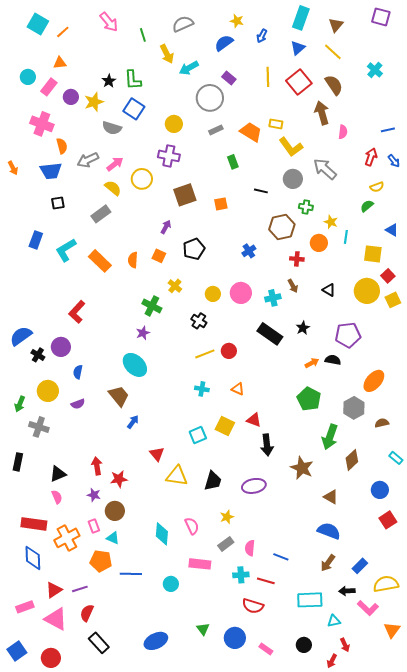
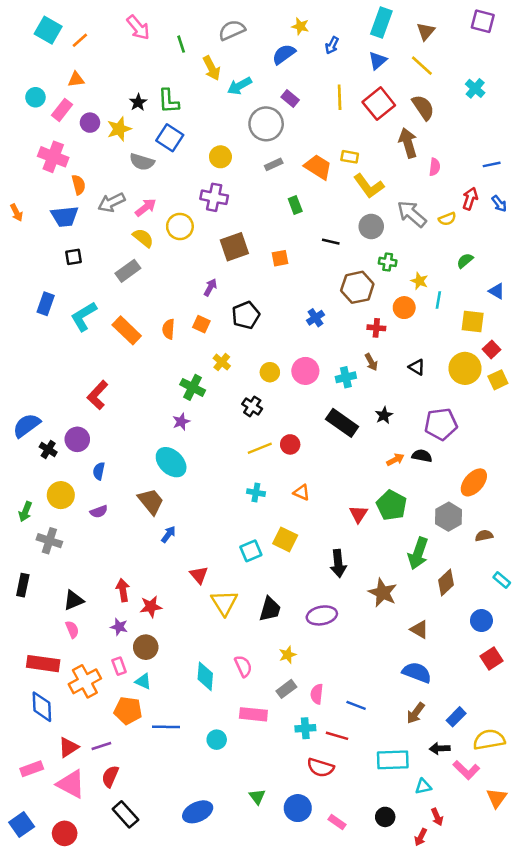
yellow semicircle: (377, 187) -> (447, 219), moved
red triangle: (254, 420) -> (359, 514), moved, turned 42
yellow triangle: (177, 476) -> (224, 603), turned 50

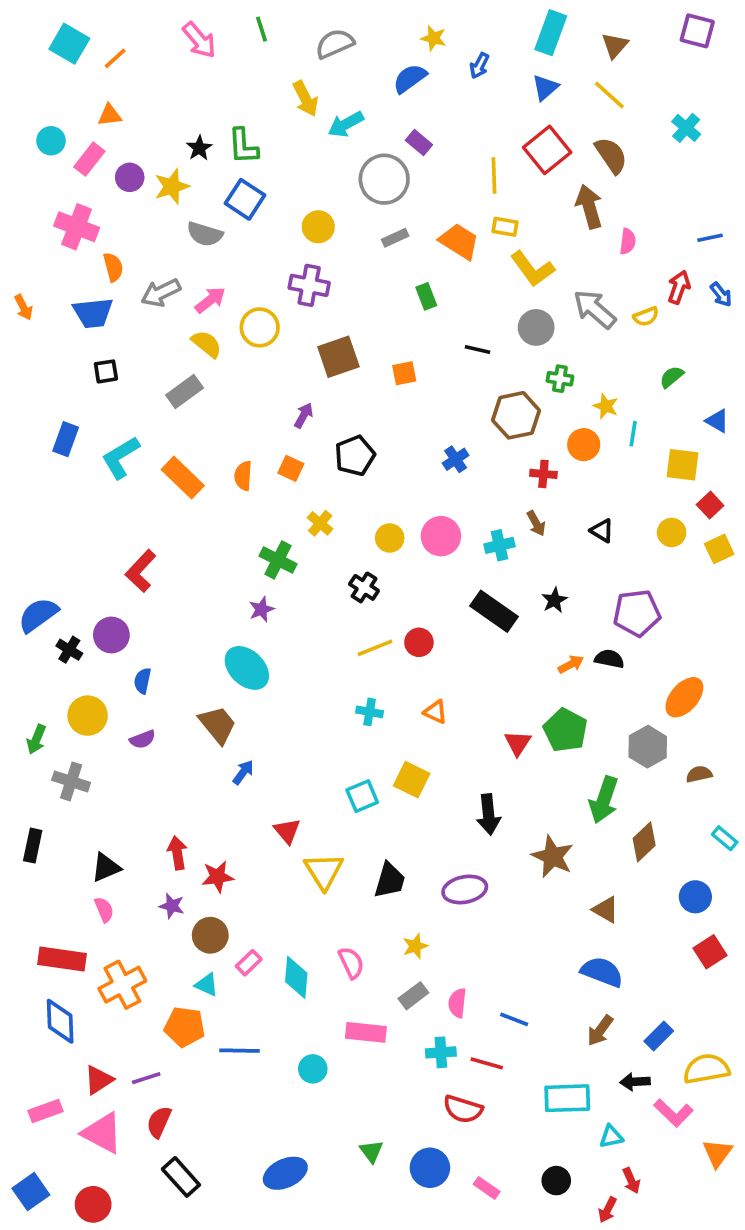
green line: (181, 44) -> (262, 29), moved
yellow line: (340, 97) -> (494, 176), moved
yellow circle: (465, 368) -> (672, 532), size x0.6
pink rectangle: (119, 666) -> (249, 963), moved, turned 66

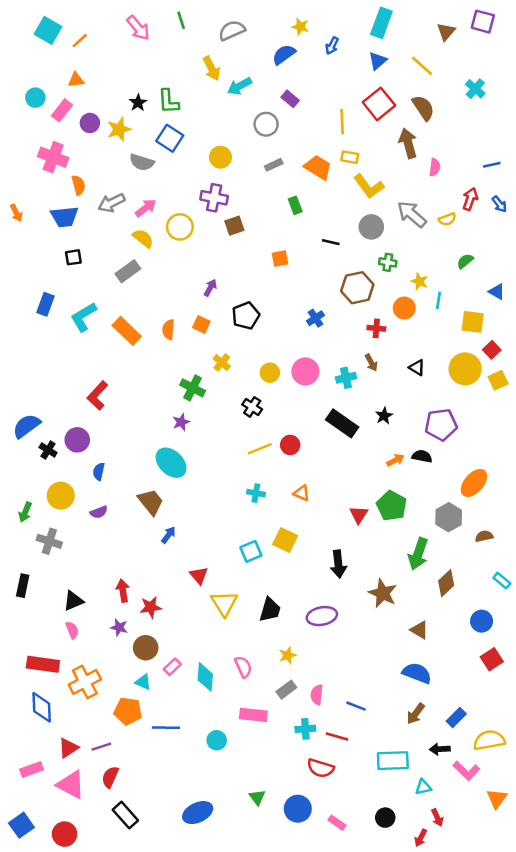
brown triangle: (615, 46) -> (446, 32), moved
gray circle: (384, 179) -> (266, 124), size x0.7
brown square: (338, 357) -> (234, 226), moved, size x0.7
yellow circle: (672, 532) -> (465, 369), size x1.6

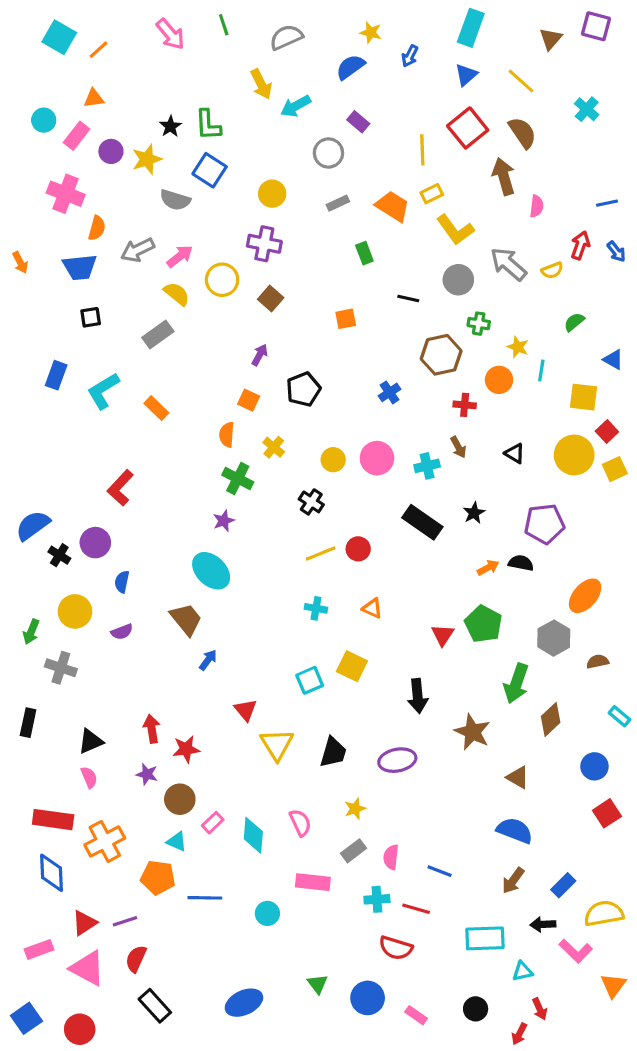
yellow rectangle: (350, 157) -> (432, 194), turned -36
orange semicircle: (78, 185) -> (97, 228), turned 30
brown square: (234, 226) -> (271, 299), moved, turned -30
orange semicircle: (168, 330) -> (227, 435), moved
orange rectangle: (127, 331) -> (156, 408), size x0.7

